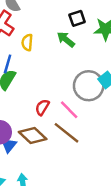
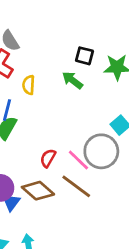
black square: (77, 18) -> (84, 56), turned 35
gray circle: (89, 86) -> (101, 151), moved

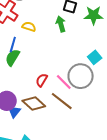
green arrow: (72, 80) -> (61, 24), turned 35
yellow semicircle: (29, 85) -> (29, 27), turned 104

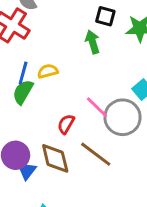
yellow semicircle: (29, 27) -> (48, 71), moved, turned -32
pink line: (64, 82) -> (97, 107), moved
brown diamond: (34, 103) -> (55, 158), turned 35

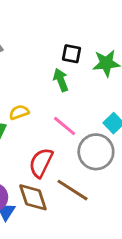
pink line: (97, 107) -> (65, 126), moved
red semicircle: (66, 124) -> (41, 163), size x1.5

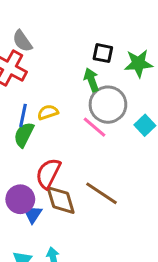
gray circle: (96, 152) -> (108, 105), moved
red semicircle: (41, 163) -> (48, 173), moved

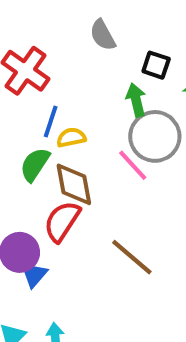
gray semicircle: (22, 41) -> (103, 35), moved
blue line: (23, 115) -> (51, 121), moved
brown diamond: (61, 200) -> (74, 184), moved

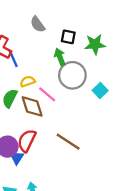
blue line: (51, 121) -> (13, 59), moved, turned -35
pink line: (133, 165) -> (47, 94), moved
red semicircle: (62, 221) -> (27, 141), moved

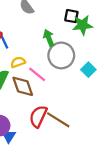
black square: (68, 37) -> (71, 16), moved
red semicircle: (27, 141) -> (38, 116), moved

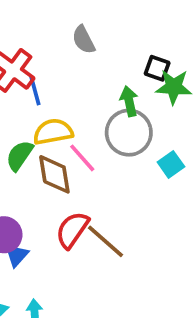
green arrow: (49, 38) -> (129, 101), moved
yellow semicircle: (18, 62) -> (53, 132), size x1.5

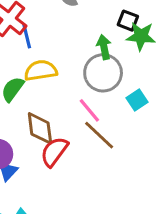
pink line: (82, 158) -> (89, 110), moved
brown diamond: (54, 174) -> (40, 128), moved
brown line: (105, 241) -> (99, 135), moved

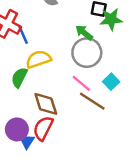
green arrow: (104, 47) -> (84, 33), turned -30
cyan square: (137, 100) -> (111, 82), moved
red semicircle: (54, 152) -> (43, 128), moved

